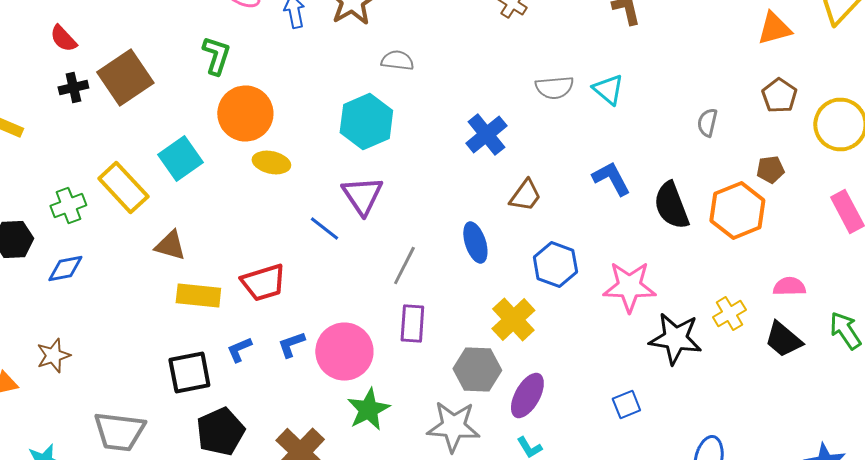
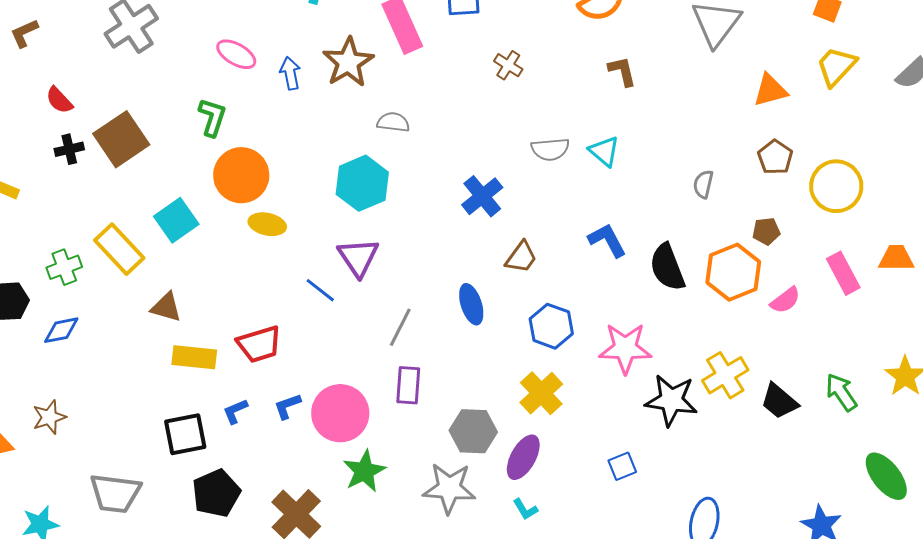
pink semicircle: (789, 286) -> (785, 300), moved, turned 144
yellow cross: (729, 314) -> (725, 375), size x1.4
yellow cross: (513, 320) -> (541, 393), moved

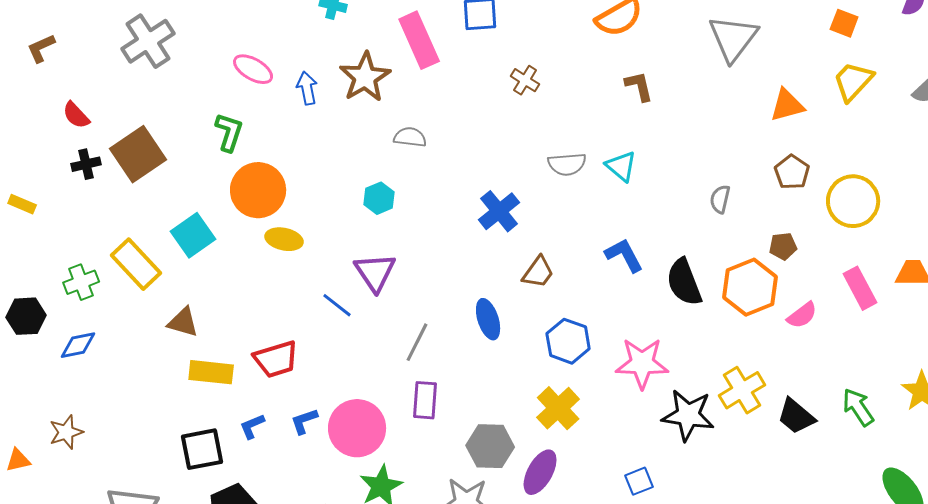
cyan hexagon: (362, 183) -> (379, 198), size x0.6

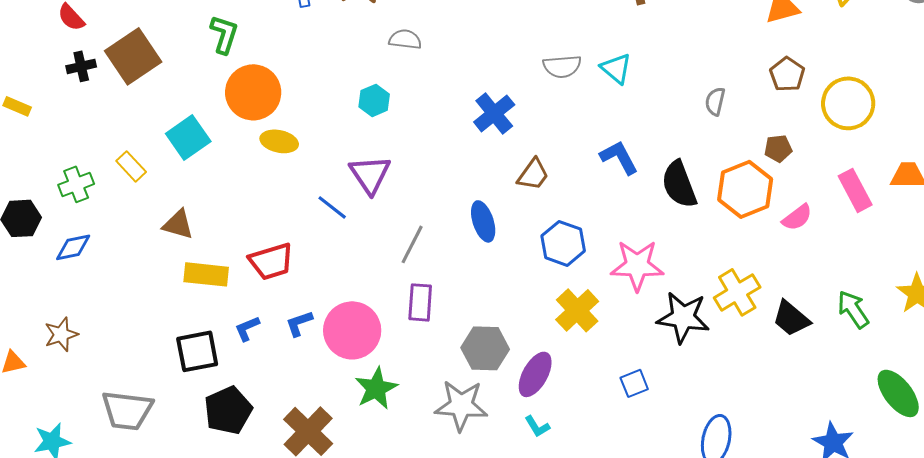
yellow rectangle: (136, 264) -> (131, 166), size x0.6
yellow cross: (558, 408) -> (577, 310), moved

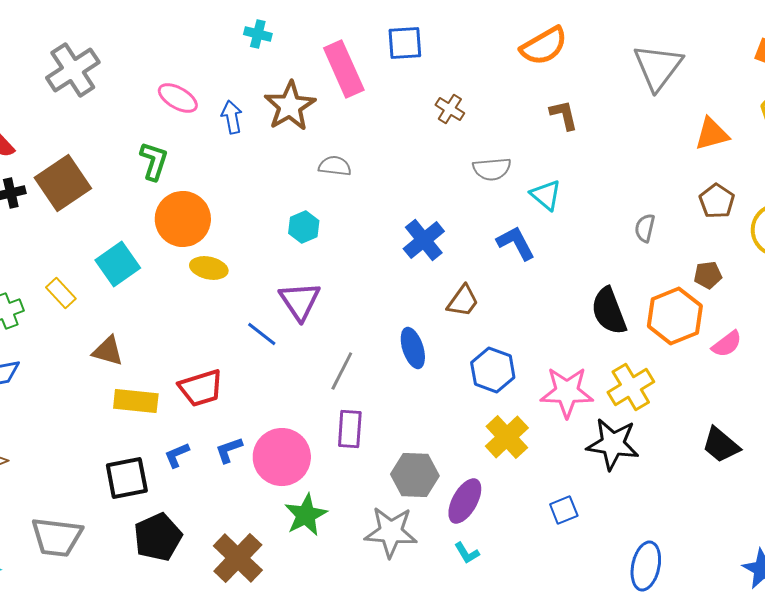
gray semicircle: (562, 66) -> (492, 169), moved
blue L-shape: (619, 157) -> (516, 243), moved
yellow cross: (737, 292) -> (631, 387), moved

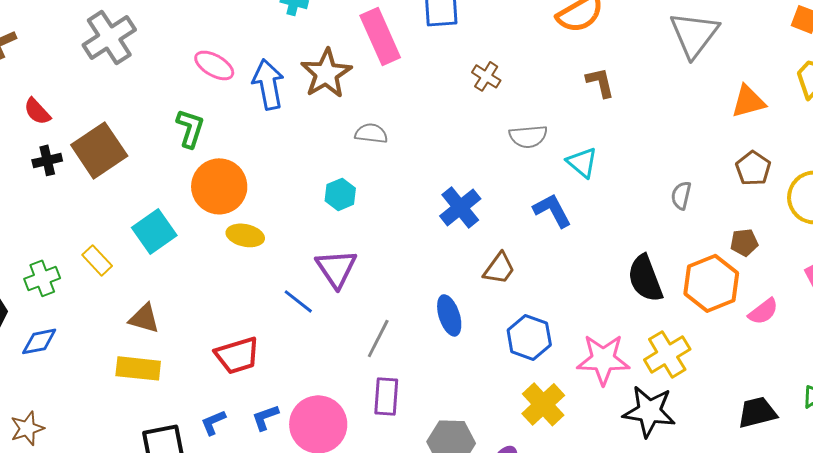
blue arrow: (232, 117) -> (268, 84), size x1.5
yellow rectangle: (136, 401) -> (138, 368), moved
black trapezoid: (721, 445) -> (757, 412), turned 126

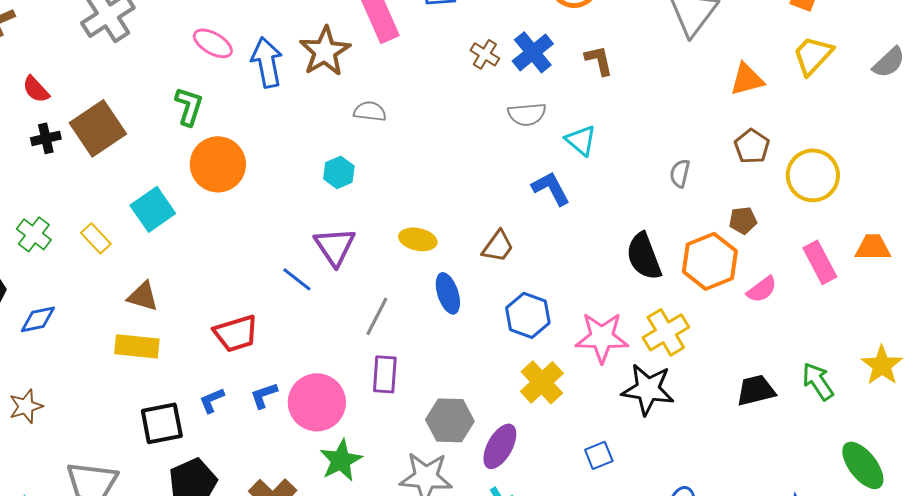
blue cross: (460, 207) -> (533, 52), moved
yellow ellipse: (245, 235) -> (418, 239), moved
green cross: (42, 278) -> (34, 234), moved, turned -32

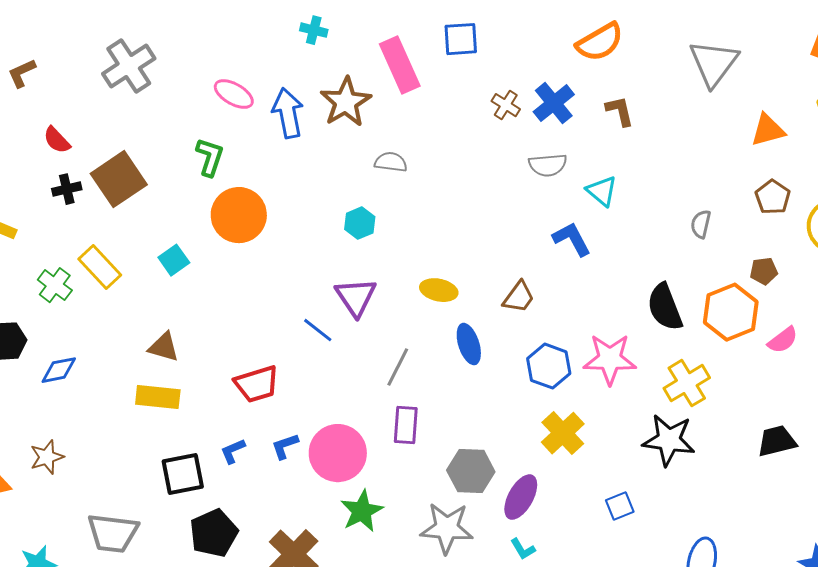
cyan square: (153, 209) -> (174, 260), size x0.7
yellow rectangle: (96, 238) -> (100, 267), moved, size x1.4
pink star: (602, 337) -> (610, 359), moved

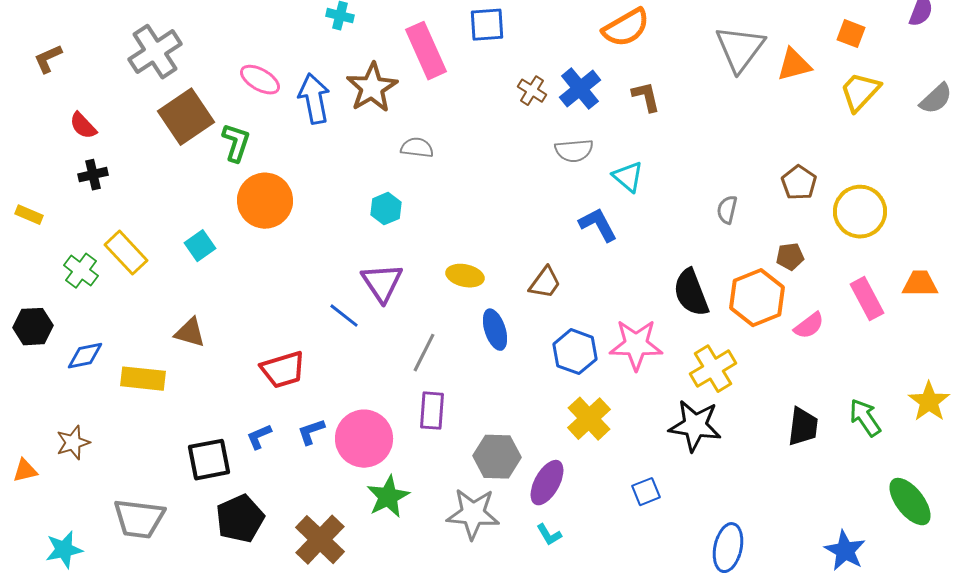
orange triangle: (768, 130) -> (794, 65), moved
brown square: (119, 179) -> (186, 117), moved
yellow rectangle: (158, 397) -> (143, 379), moved
black trapezoid: (777, 441) -> (803, 427), turned 111

